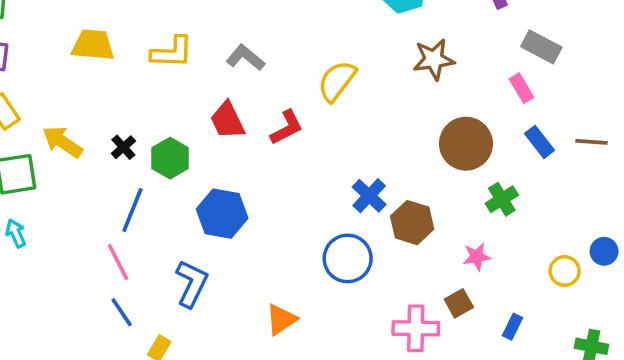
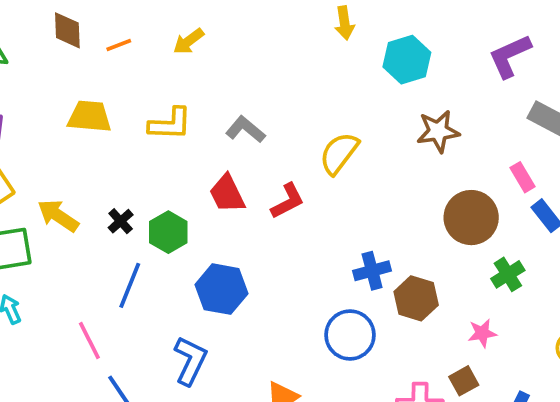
pink rectangle: (522, 88) -> (523, 177), moved
blue cross: (369, 196) -> (372, 271), turned 32
pink line: (118, 262) -> (89, 340), moved

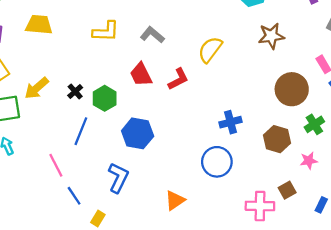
yellow trapezoid: (89, 117) -> (39, 25), moved
yellow arrow: (58, 216) -> (37, 88), turned -75
brown hexagon: (416, 298) -> (277, 139), moved
pink star: (482, 333) -> (309, 161), moved

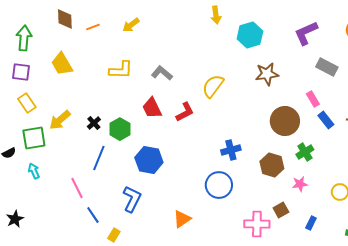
yellow trapezoid: (39, 25) -> (62, 64), turned -125

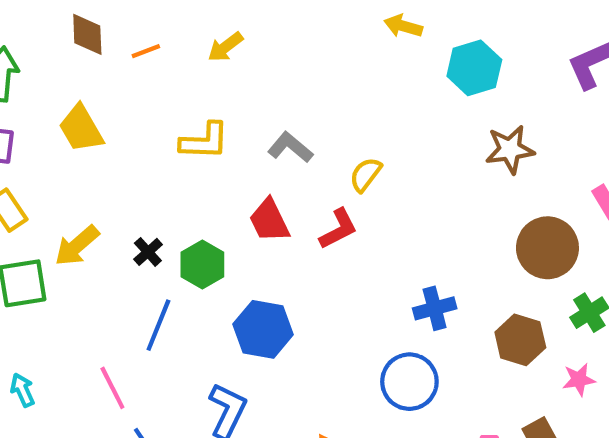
yellow arrow: (216, 15) -> (403, 26), turned 114
yellow semicircle: (213, 86) -> (366, 175), moved, size x0.7
cyan arrow: (34, 171) -> (22, 390), moved

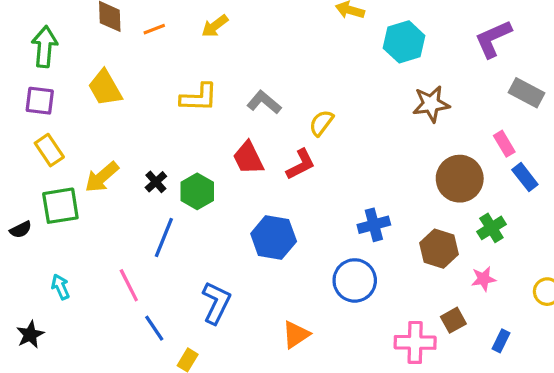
blue hexagon: (263, 329) -> (274, 237), moved

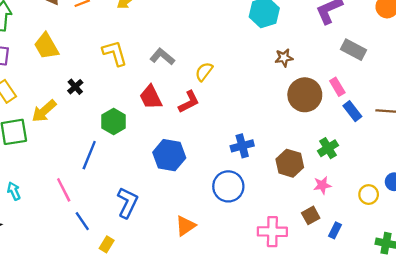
yellow L-shape: (199, 98) -> (115, 53), turned -108
brown star: (431, 104) -> (284, 58), size x0.7
brown circle: (460, 179) -> (305, 95), moved
black cross: (156, 182) -> (75, 87), moved
brown square: (453, 320) -> (311, 215), moved

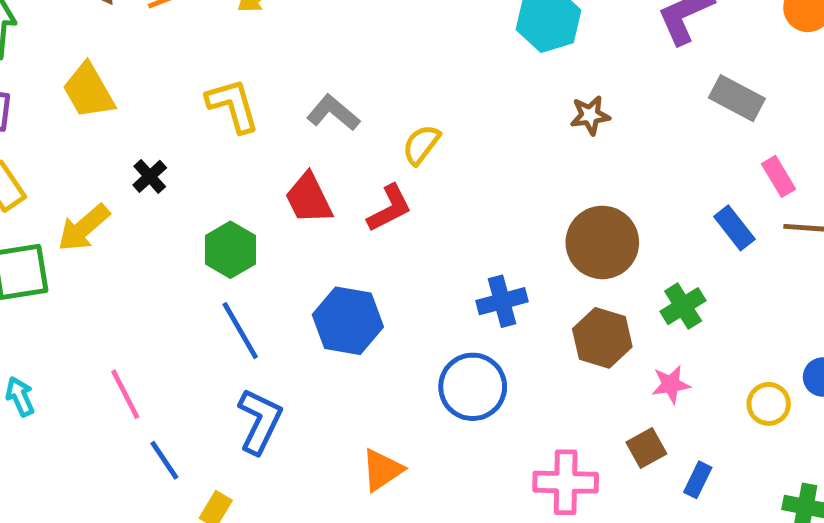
pink rectangle: (337, 87) -> (778, 176), moved
brown circle: (305, 95) -> (602, 242), moved
blue line: (89, 155) -> (240, 331), moved, turned -52

